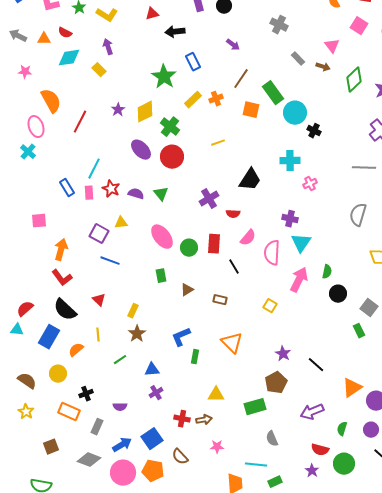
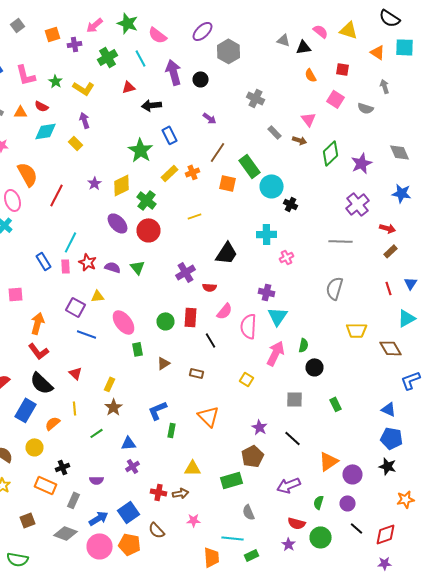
pink ellipse: (162, 237) -> (124, 322), moved
gray square: (369, 308) -> (294, 399), moved, turned -36

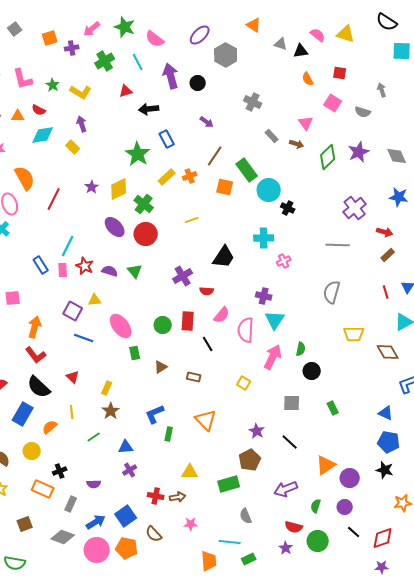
orange triangle: (378, 52) -> (254, 25), moved
purple star: (362, 163) -> (359, 152), moved

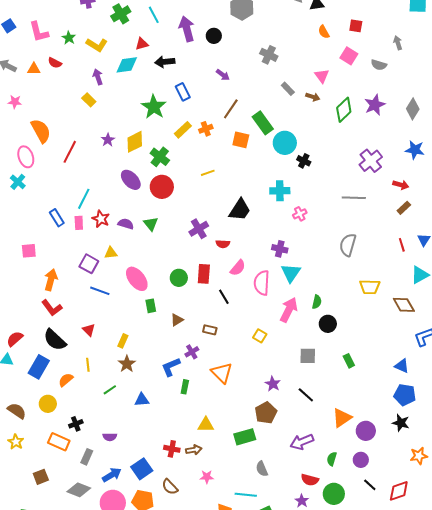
cyan diamond: (43, 135) -> (127, 65), moved
gray diamond: (397, 156) -> (413, 109), turned 55
purple cross: (130, 470) -> (192, 352), moved

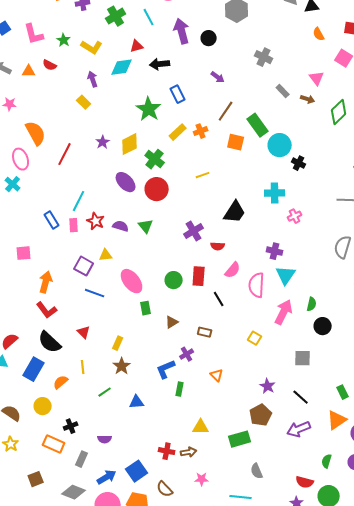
green rectangle: (349, 361) -> (343, 392), moved
orange triangle: (222, 373) -> (217, 375), size x0.6
purple arrow: (302, 442) -> (299, 429), moved

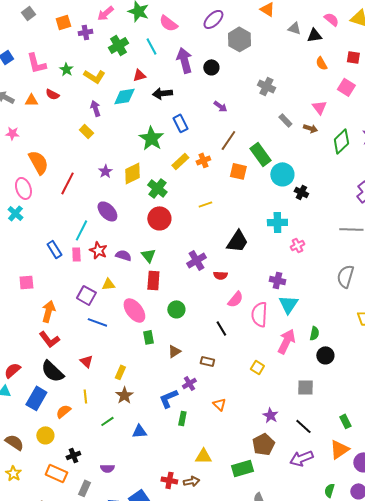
purple ellipse: (126, 182) -> (107, 211), moved
red rectangle: (199, 276) -> (153, 280), moved

